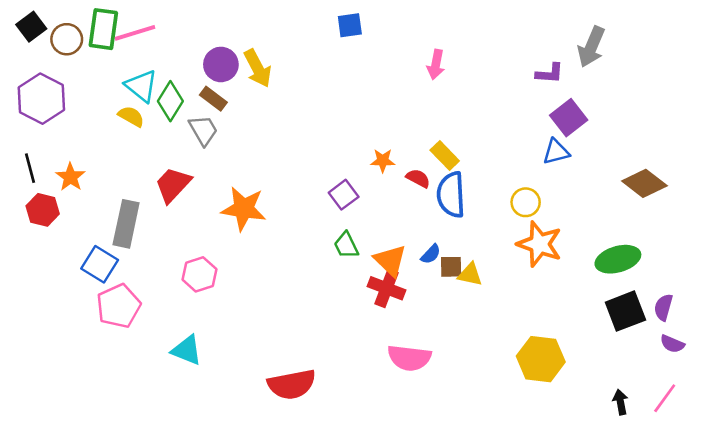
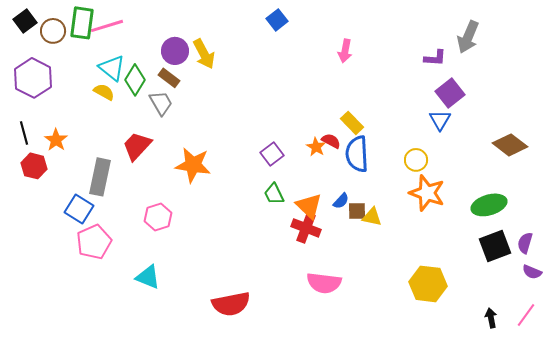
blue square: (350, 25) -> (277, 20), turned -30
blue triangle: (556, 152) -> (440, 120), turned -45
orange star: (383, 161) -> (316, 147), moved, turned 30

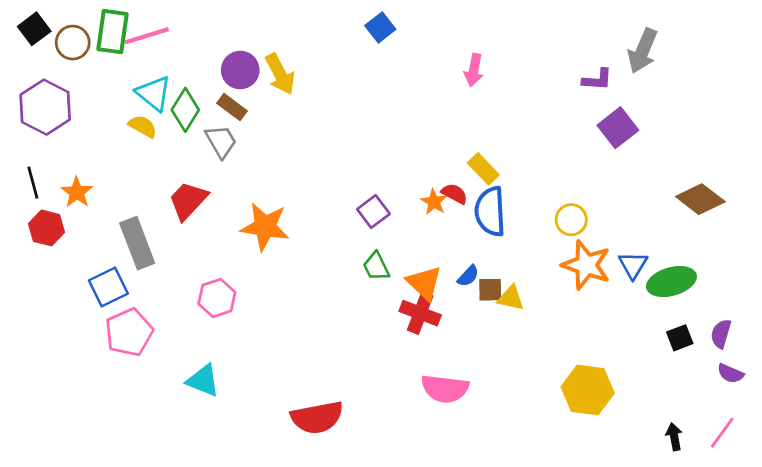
blue triangle: (440, 120) -> (633, 265), moved
gray rectangle: (100, 177) -> (137, 243), turned -33
blue square: (79, 209) -> (108, 287), turned 32
black square: (495, 246) -> (680, 338), size x0.6

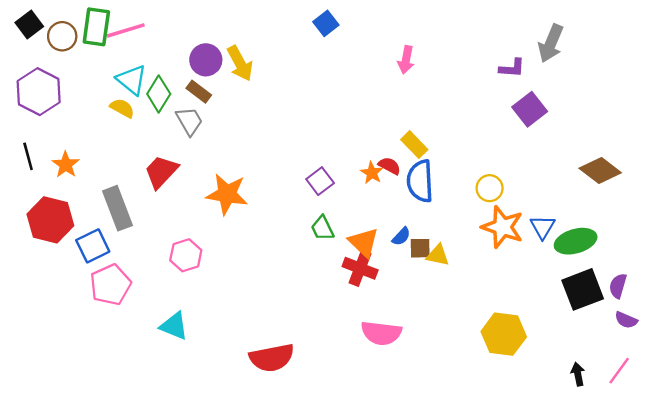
red hexagon: (47, 228) -> (50, 220), moved, size x1.5
black square: (680, 338) -> (583, 289), size x1.8

